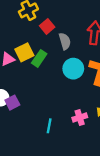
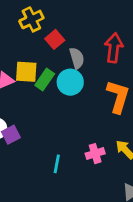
yellow square: (24, 52) -> (26, 72), turned 30
cyan circle: (73, 69) -> (70, 82), moved

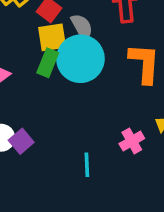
yellow square: (26, 72) -> (52, 37), moved
cyan circle: (70, 82) -> (80, 59), size x1.4

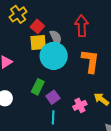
green rectangle: (48, 63) -> (38, 87), moved
purple square: (21, 141) -> (53, 97), moved

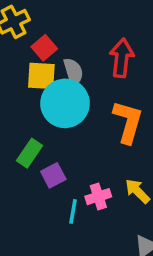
cyan line: (53, 117) -> (73, 211), moved

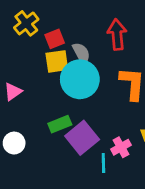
red square: (44, 48) -> (55, 39), turned 30
green rectangle: (29, 153) -> (60, 124), turned 45
purple square: (53, 175) -> (82, 138), size x1.6

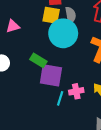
green rectangle: (60, 124) -> (38, 60), turned 35
purple square: (82, 138) -> (51, 75), turned 30

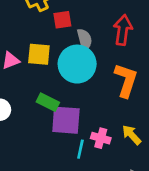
yellow square: (51, 15) -> (39, 54), moved
pink cross: (76, 91) -> (101, 138), turned 32

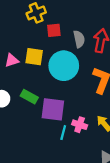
gray semicircle: (85, 40) -> (79, 39), moved
green rectangle: (48, 102) -> (29, 97), moved

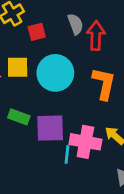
gray semicircle: (79, 39) -> (75, 24), moved
pink cross: (80, 125) -> (85, 142), size x1.6

